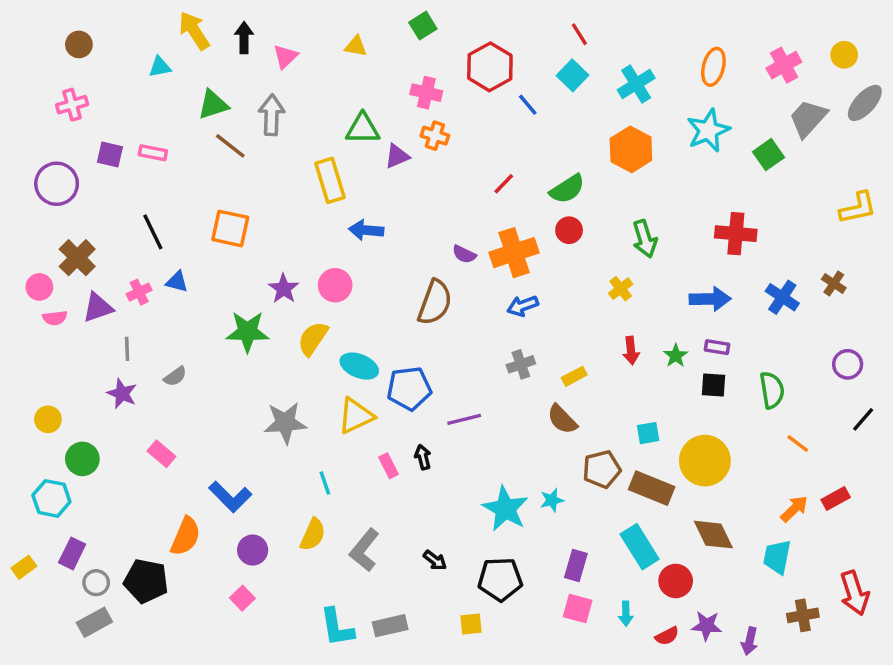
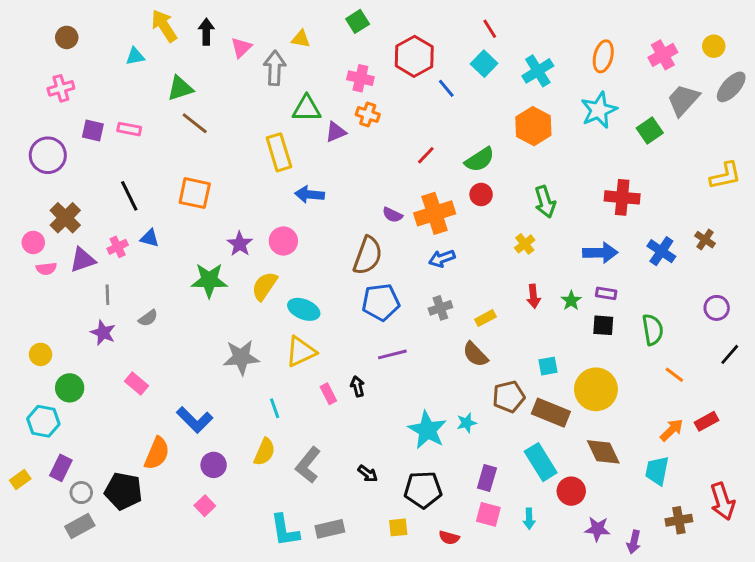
gray arrow: (272, 115) -> (275, 68), moved
blue pentagon: (409, 388) -> (381, 302), moved
red semicircle: (667, 636) -> (449, 538), moved, turned 42

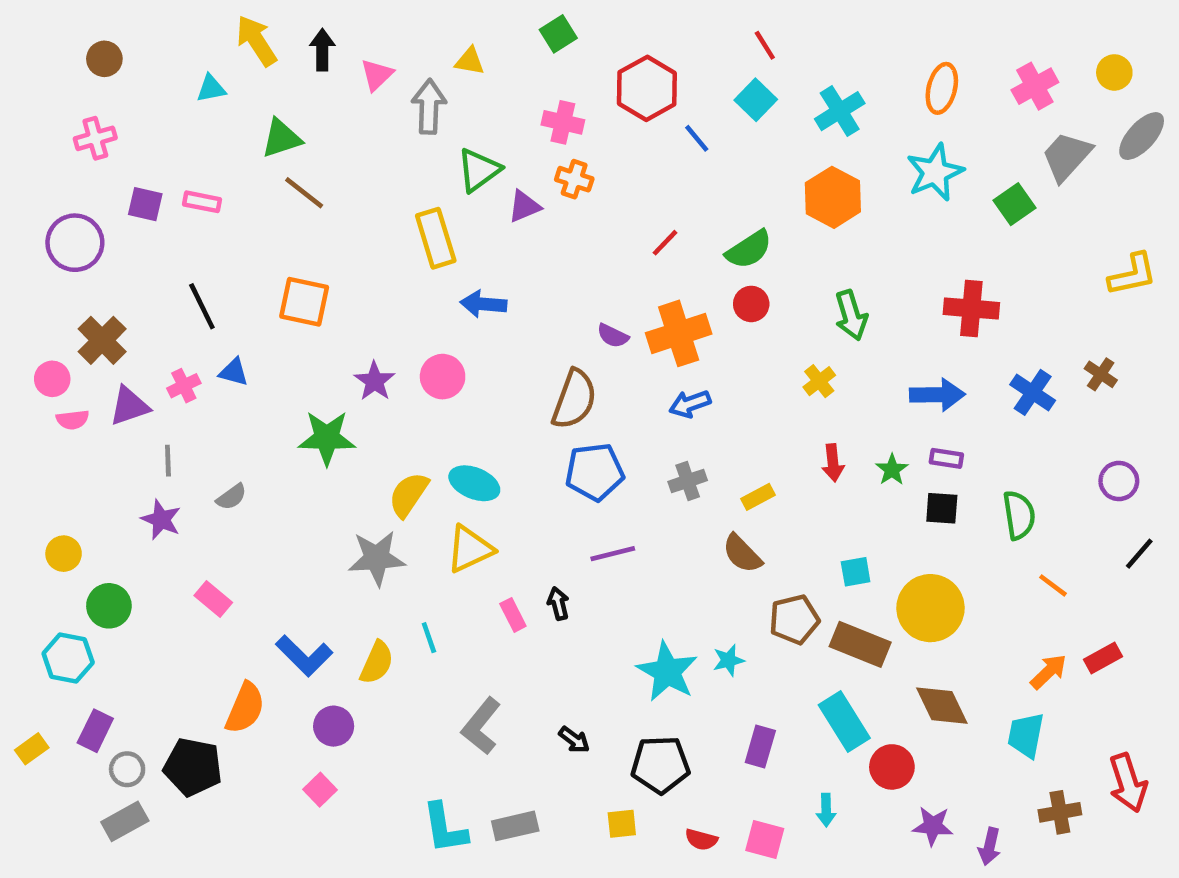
green triangle: (307, 109) -> (479, 170), turned -36
yellow semicircle: (264, 286) -> (409, 495), moved
yellow semicircle: (264, 452) -> (377, 663), moved
pink square: (488, 514) -> (765, 840), moved

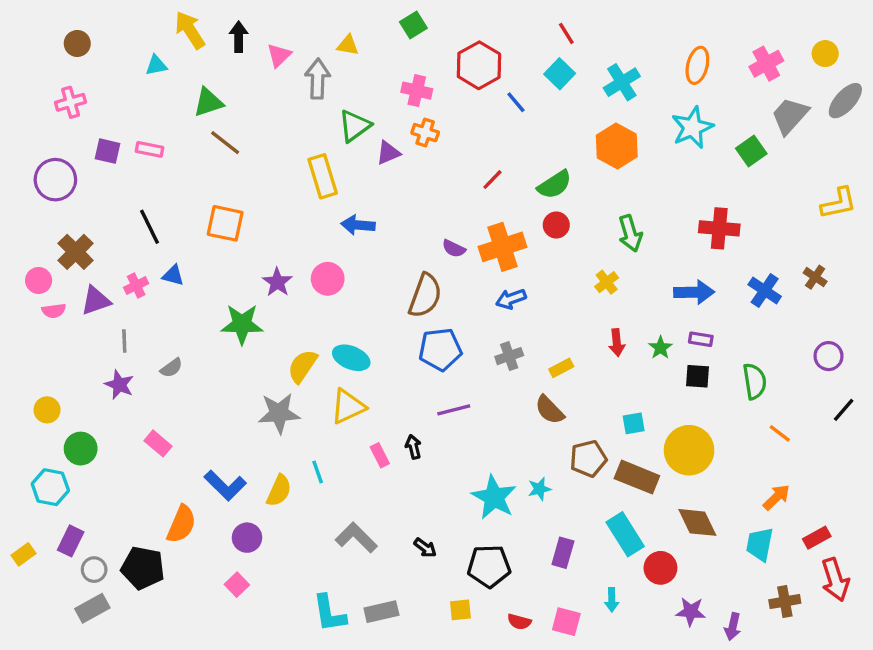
red rectangle: (1103, 658) -> (817, 538), moved
gray L-shape: (481, 726) -> (356, 538), turned 96

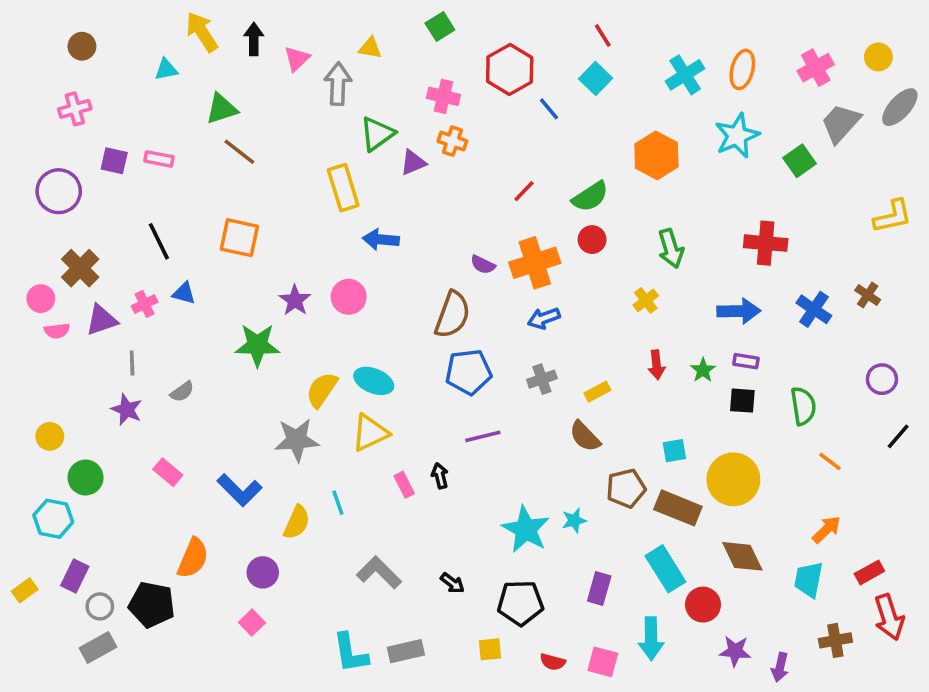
cyan cross: (622, 82) -> (685, 75), moved
blue L-shape: (225, 486) -> (239, 490), moved
cyan arrow: (612, 600) -> (651, 639), size x1.6

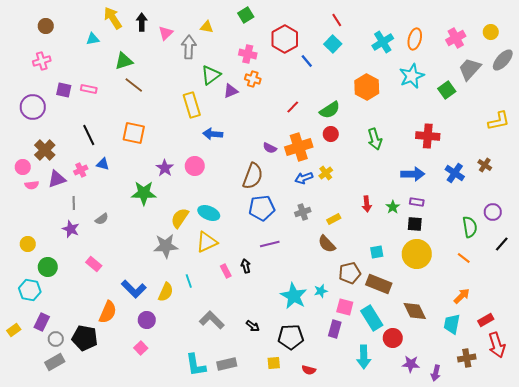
yellow cross: (646, 300) -> (326, 173), moved
green semicircle: (803, 406) -> (470, 227), moved
yellow circle: (733, 479) -> (417, 254), moved
blue L-shape: (239, 490) -> (134, 289), moved
pink square: (603, 662) -> (345, 307), moved

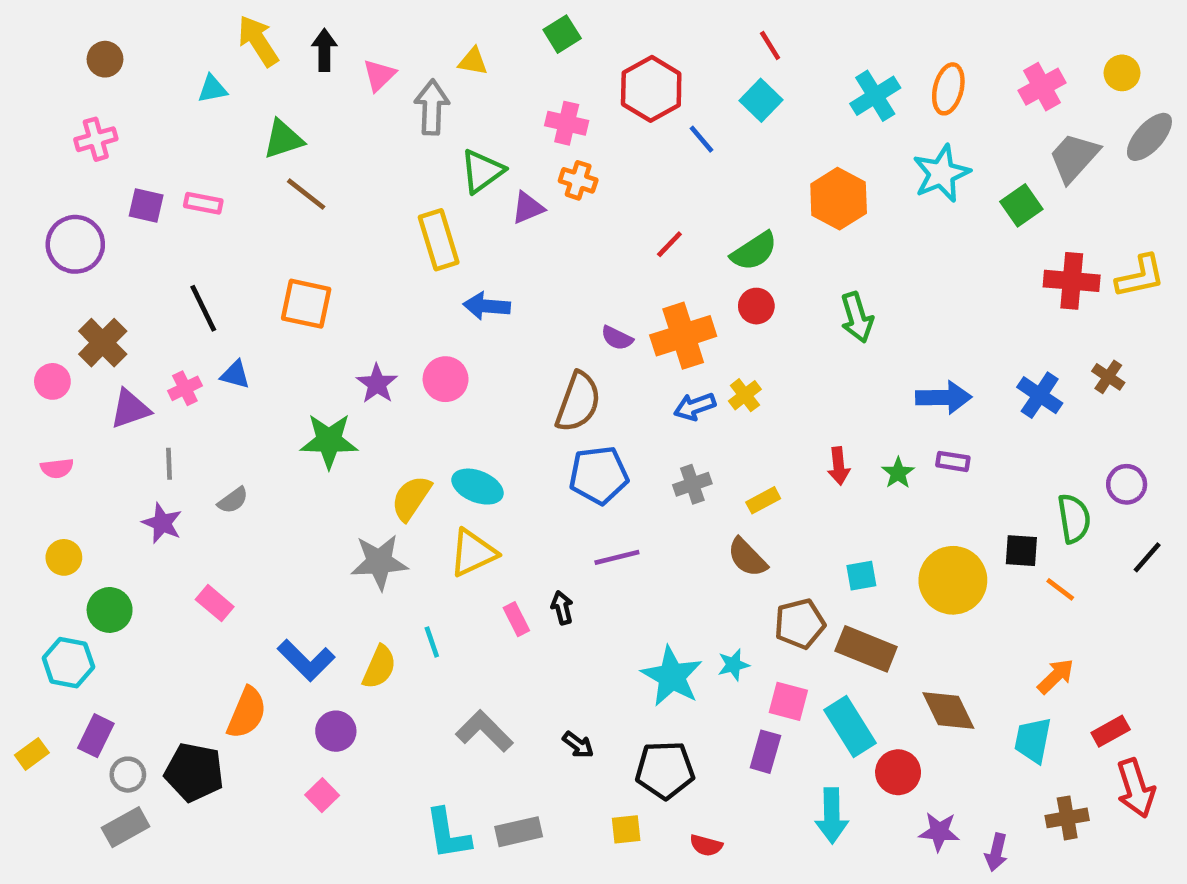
red cross: (428, 136) -> (1072, 281), moved
pink semicircle: (32, 185) -> (57, 468), moved
black square: (415, 224) -> (1021, 551), moved

